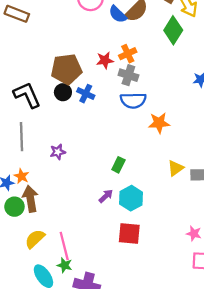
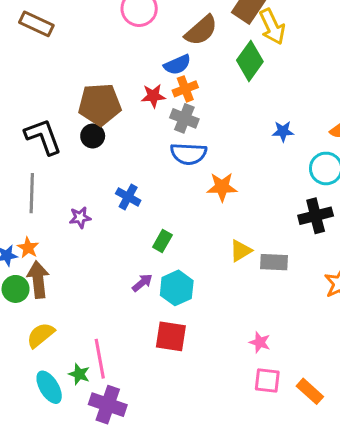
blue semicircle: (118, 14) -> (177, 65), moved, turned -72
blue cross: (86, 94) -> (128, 197), moved
pink line: (64, 246) -> (100, 359), moved

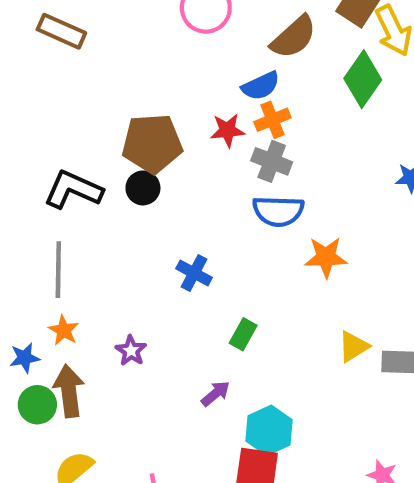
black L-shape: (43, 137) -> (73, 190), turned -45
purple star: (80, 218) -> (131, 351), moved, turned -30
orange star: (28, 248) -> (64, 330), moved
cyan hexagon: (177, 288) -> (269, 430), moved

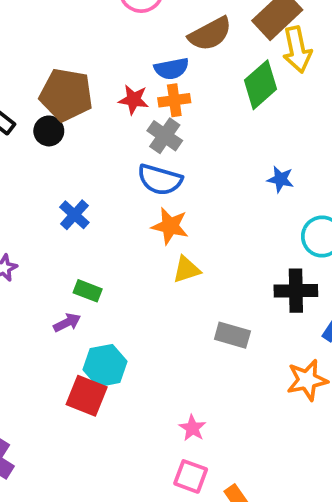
orange star: (326, 257) -> (170, 226), moved
green rectangle: (243, 334) -> (88, 291), moved, turned 68
yellow triangle: (353, 346) -> (186, 269), moved

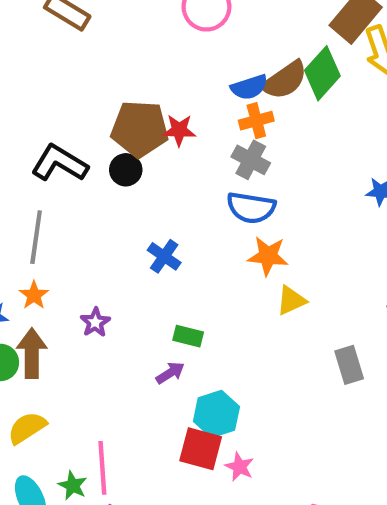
brown semicircle: (210, 34) -> (285, 80), moved
green diamond: (260, 85) -> (322, 73), moved
red star: (134, 100) -> (179, 130), moved
gray rectangle: (232, 335) -> (349, 365), turned 64
pink star: (192, 428) -> (239, 467), moved

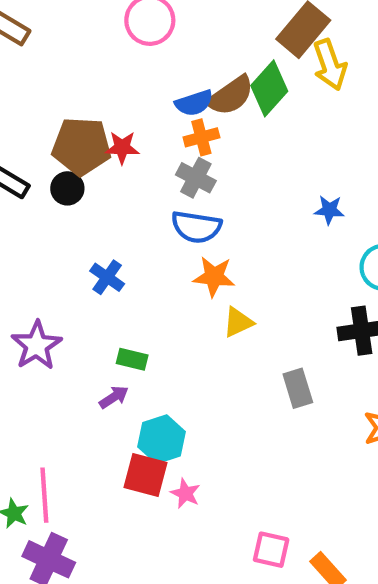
purple star: (95, 322) -> (37, 345), size x1.6

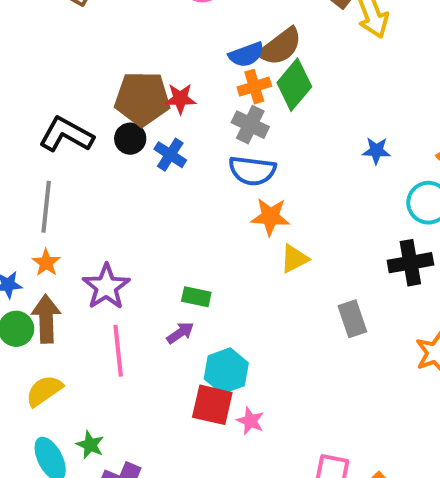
green diamond: (269, 88) -> (294, 85), moved
blue cross: (107, 277) -> (170, 155), moved
pink line: (44, 495) -> (118, 351), moved

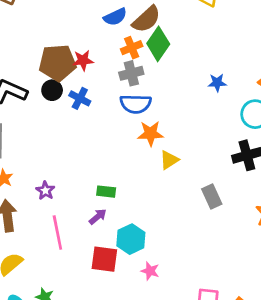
blue semicircle: (246, 55) -> (115, 17), moved
gray cross: (250, 125) -> (131, 73), turned -35
purple star: (106, 287) -> (45, 191), size x0.6
red square: (212, 405) -> (104, 259), moved

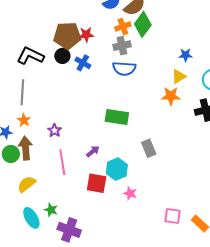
orange star: (150, 133) -> (171, 96), moved
yellow triangle: (169, 160) -> (179, 76), moved
green rectangle: (106, 192) -> (117, 117), moved, size x1.6
gray rectangle: (212, 196) -> (149, 148), moved

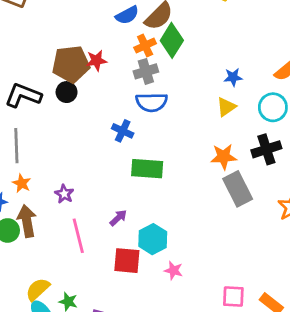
blue cross: (83, 63) -> (123, 131), moved
orange star: (171, 96) -> (224, 157), moved
gray rectangle: (149, 148) -> (238, 189), moved, size x1.4
yellow semicircle: (27, 184) -> (38, 289), moved

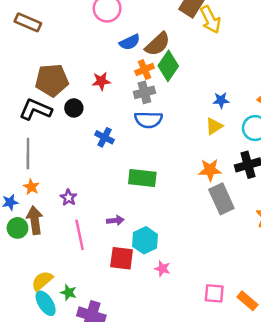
brown pentagon: (71, 64) -> (52, 80), moved
blue cross: (123, 131) -> (104, 137), moved
purple arrow: (118, 218) -> (115, 220), turned 35

